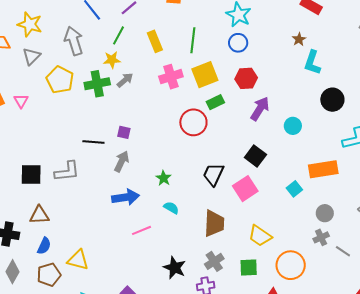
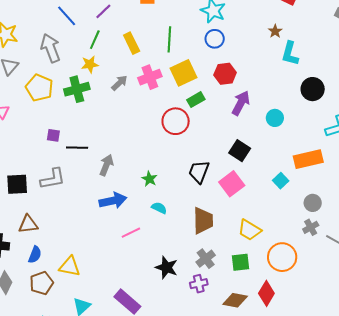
gray arrow: (125, 80) -> (119, 83), moved
purple square: (124, 132) -> (53, 135), moved

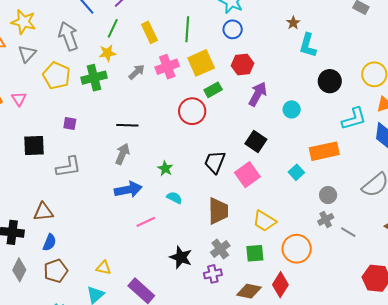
black line: (77, 148) -> (127, 125), moved
black square: (17, 184) -> (34, 145), moved
yellow triangle: (70, 266) -> (104, 268), moved, size x0.7

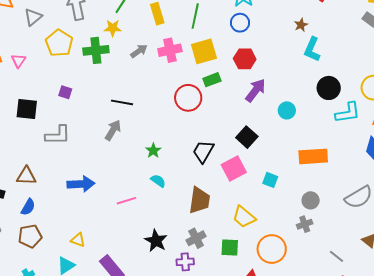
cyan L-shape: (354, 119) -> (348, 113), moved
cyan square: (296, 172) -> (270, 180), moved, turned -35
blue arrow: (128, 190) -> (81, 184), moved
gray line: (348, 232) -> (337, 256), moved

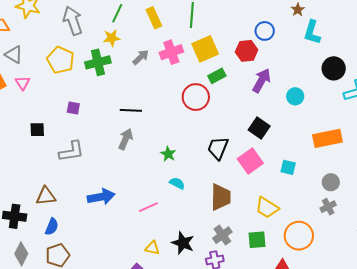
gray triangle: (33, 17) -> (14, 55), moved, turned -42
blue circle: (240, 23) -> (265, 31), moved
black square: (27, 109) -> (37, 130), size x0.7
yellow triangle: (78, 240) -> (152, 248), moved

